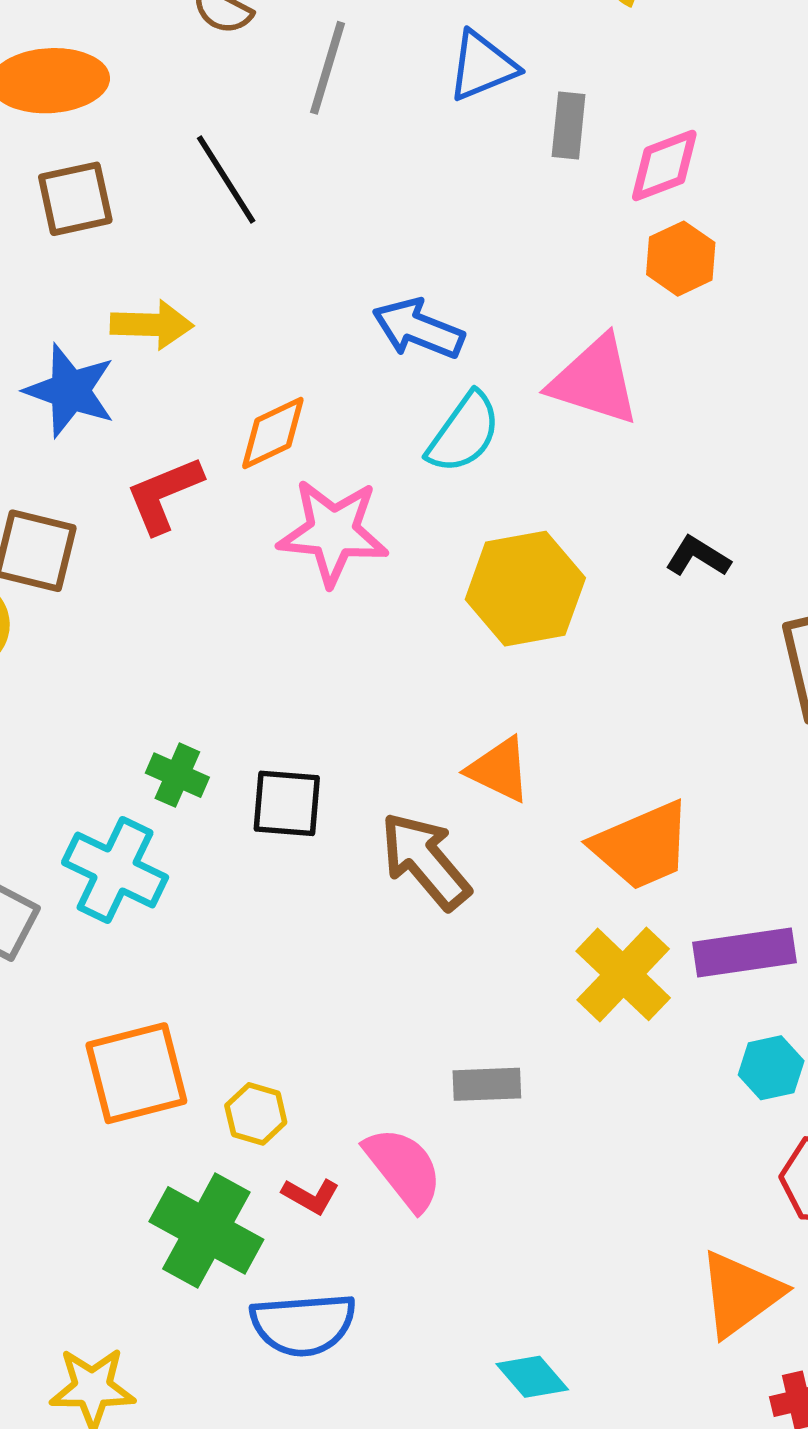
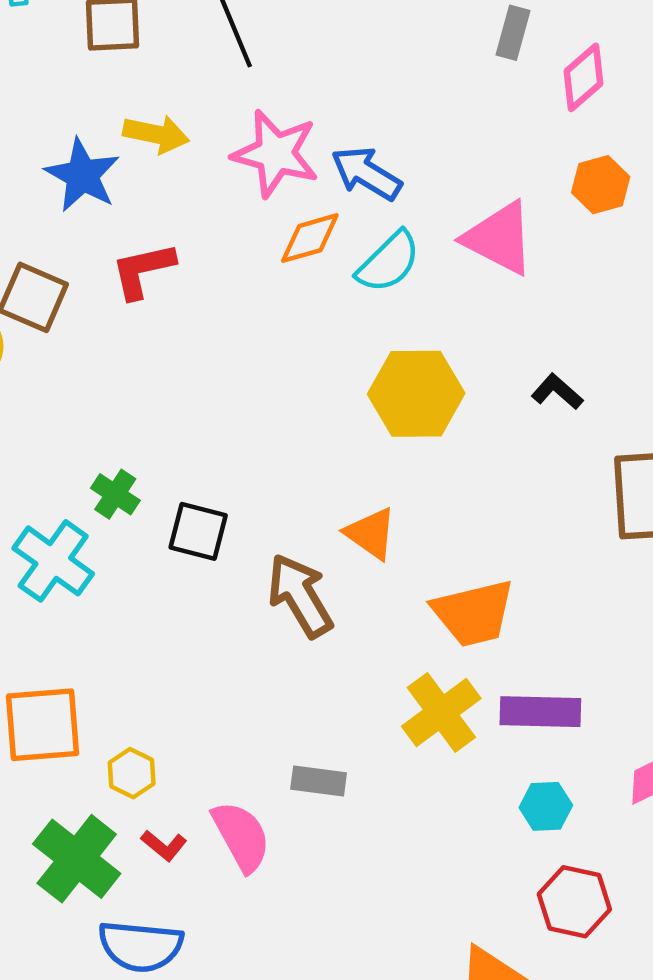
pink diamond: (664, 165) -> (583, 77), turned -30
orange hexagon: (681, 259) -> (601, 185), moved
orange diamond: (273, 433) -> (310, 238), moved
pink star: (333, 532) -> (276, 154), moved

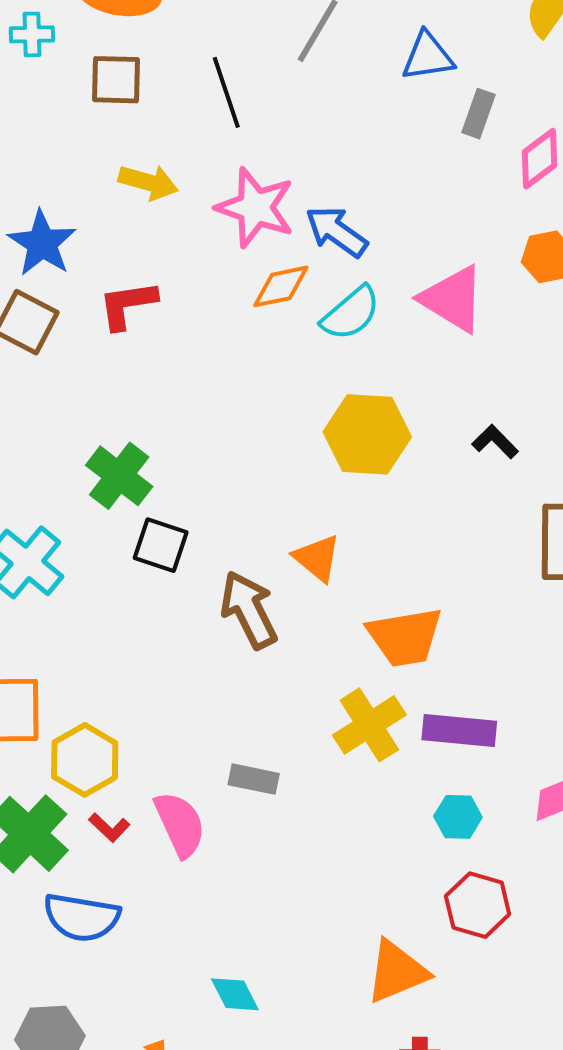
blue star: (82, 175) -> (42, 243), moved
green cross: (115, 494) -> (119, 476), moved, size x1.5
yellow hexagon: (132, 773) -> (85, 760), size x1.6

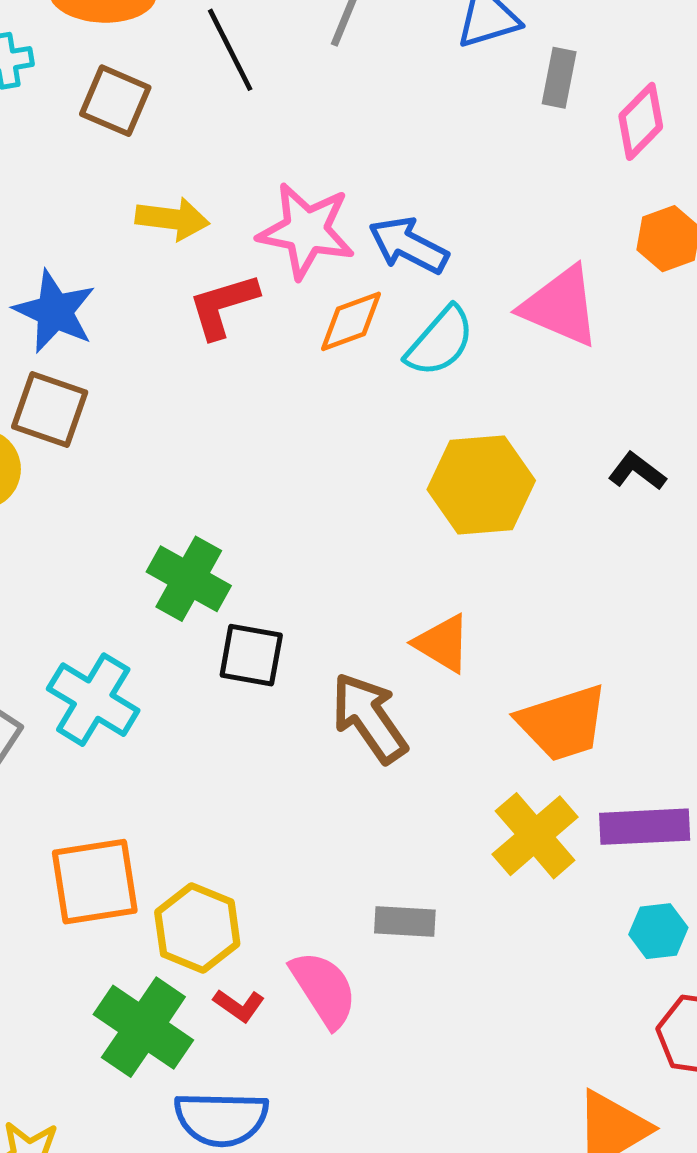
brown square: (116, 80) -> (115, 101), turned 30
black line: (226, 92) -> (230, 50), moved
red L-shape: (128, 305) -> (223, 306), moved

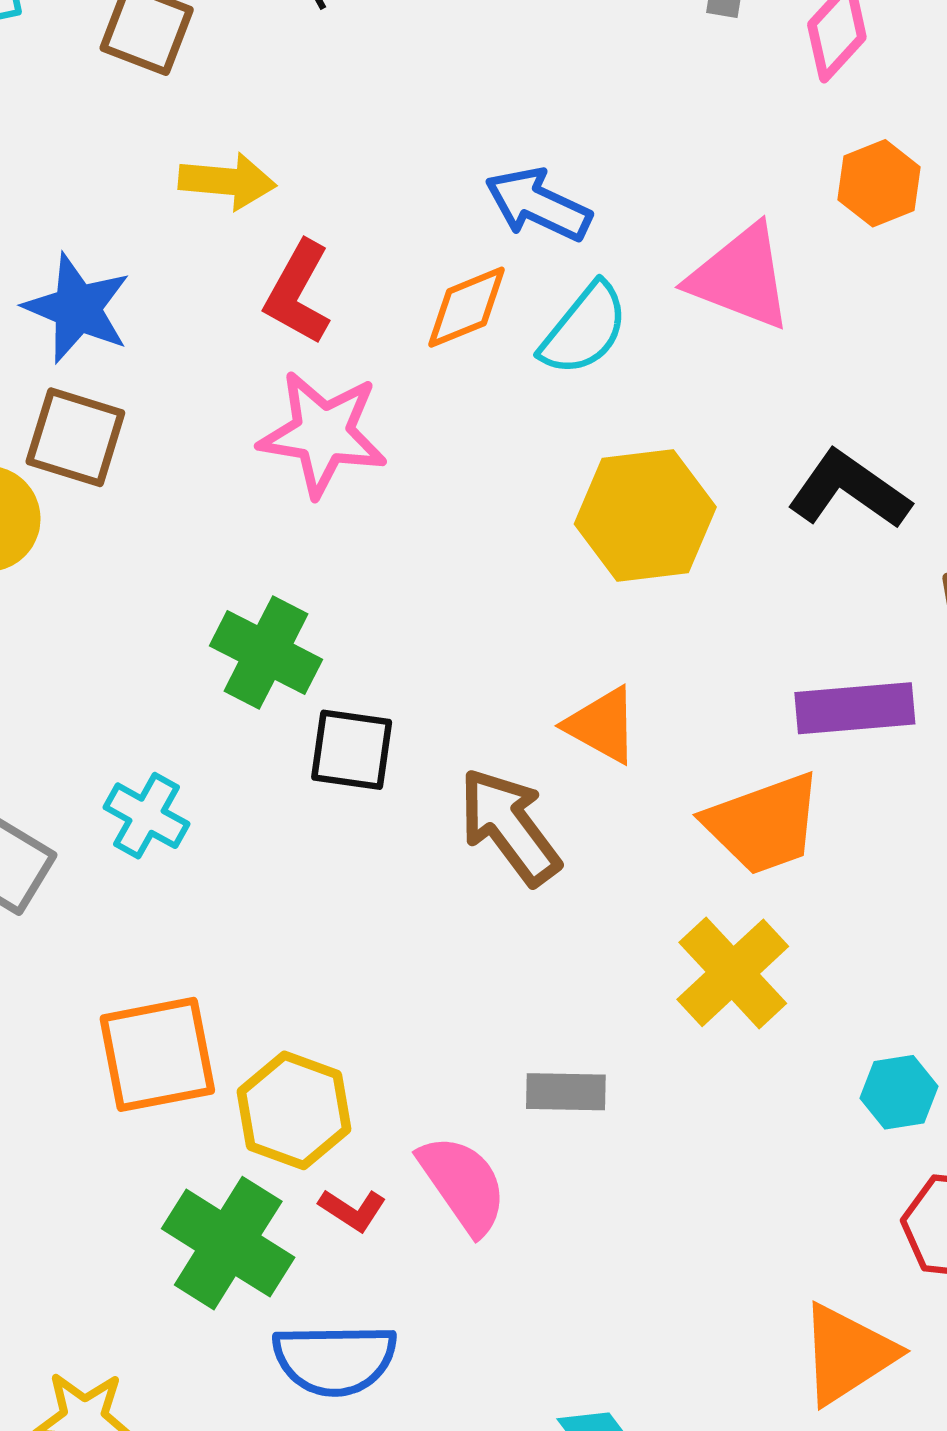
pink star: (306, 231) -> (323, 434), moved
red L-shape: (223, 306) -> (298, 293), turned -42
black L-shape: (637, 471) -> (849, 490), size x1.6
cyan cross: (93, 700) -> (146, 816), size x0.7
purple rectangle: (645, 827) -> (855, 708), moved

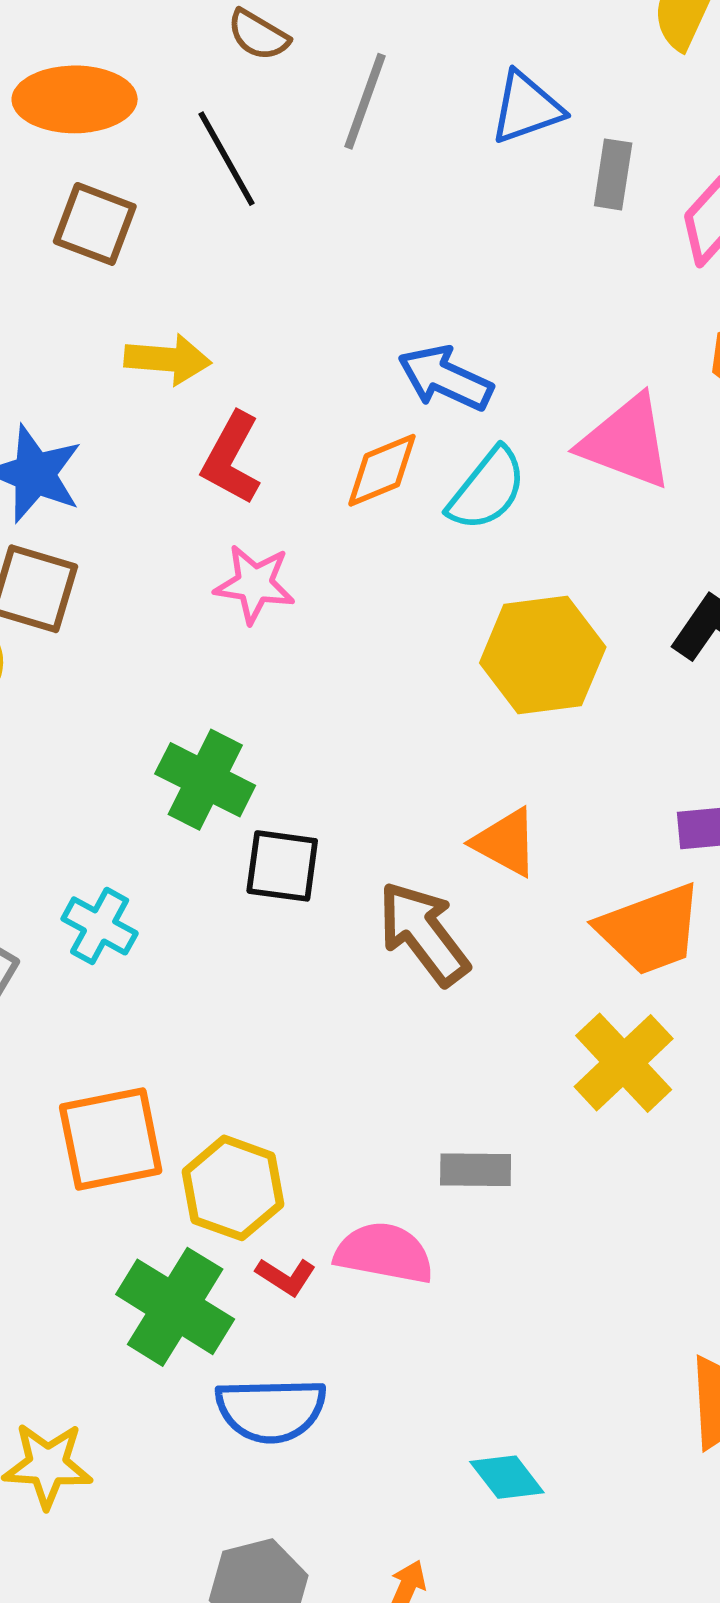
pink star: (323, 434) -> (255, 584), size x0.7
pink semicircle: (463, 1184) -> (384, 1253), turned -44

